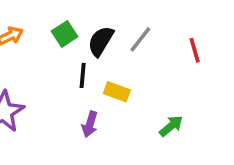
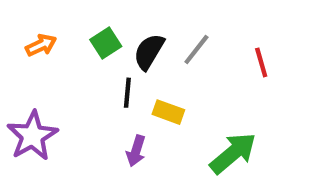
green arrow: (171, 126) -> (233, 153), size x1.6

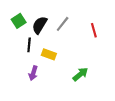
green arrow: (233, 153) -> (80, 74), size x0.7

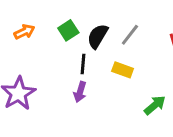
yellow rectangle: (49, 54) -> (123, 70), moved
purple arrow: (33, 73) -> (80, 92), moved

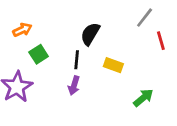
green square: (68, 30) -> (39, 54), moved
gray line: (130, 35) -> (145, 18), moved

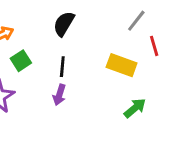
black semicircle: (90, 34) -> (64, 24), moved
yellow rectangle: (113, 65) -> (122, 65), moved, size x1.4

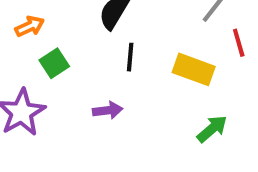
black line: (62, 67) -> (130, 57), moved
purple arrow: (59, 95) -> (108, 110), turned -114

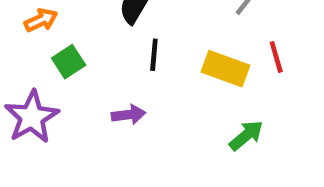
red line: (239, 43) -> (276, 57), moved

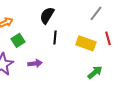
purple arrow: (129, 115) -> (35, 63), moved

